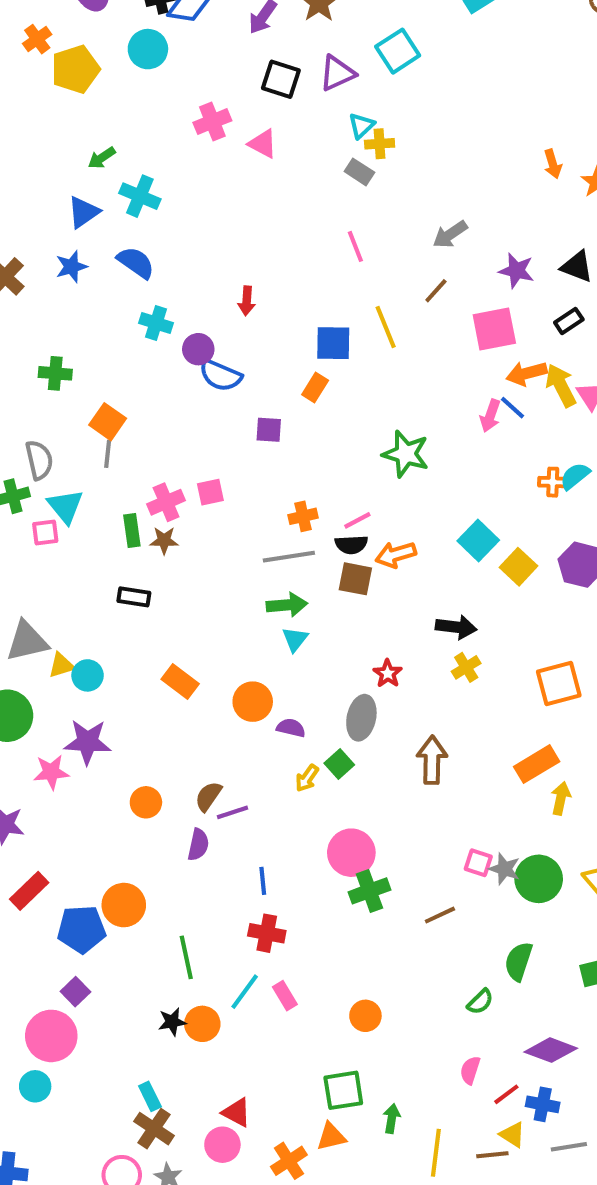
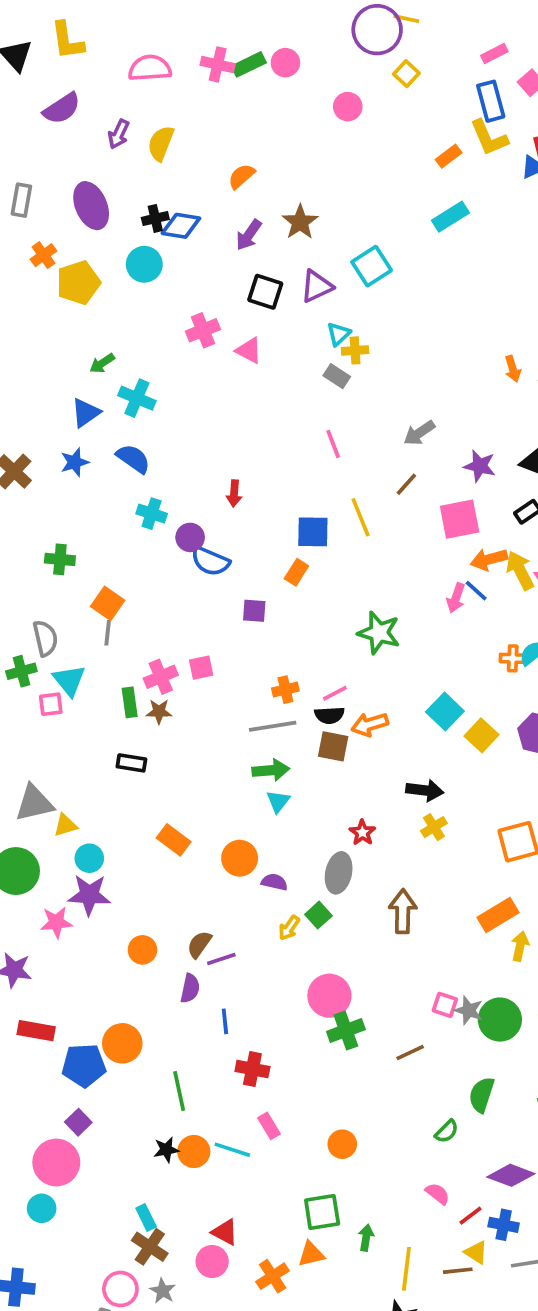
cyan circle: (88, 675) -> (89, 858), moved
blue line: (263, 881) -> (225, 1021), moved
red rectangle: (29, 891) -> (36, 1031), turned 54
cyan line: (245, 992) -> (232, 1150), moved, turned 72
pink semicircle: (470, 1070) -> (438, 1194), turned 110

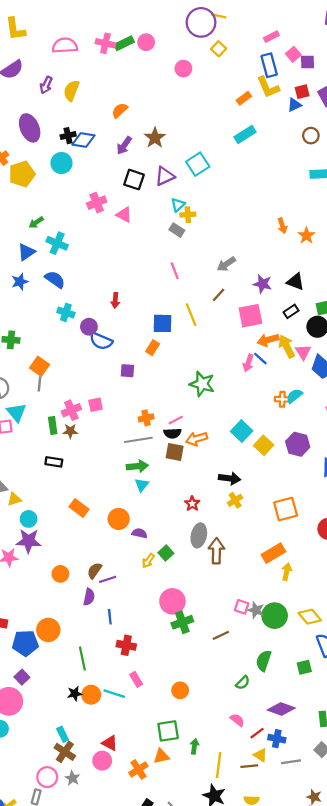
gray ellipse: (339, 873) -> (199, 535), moved

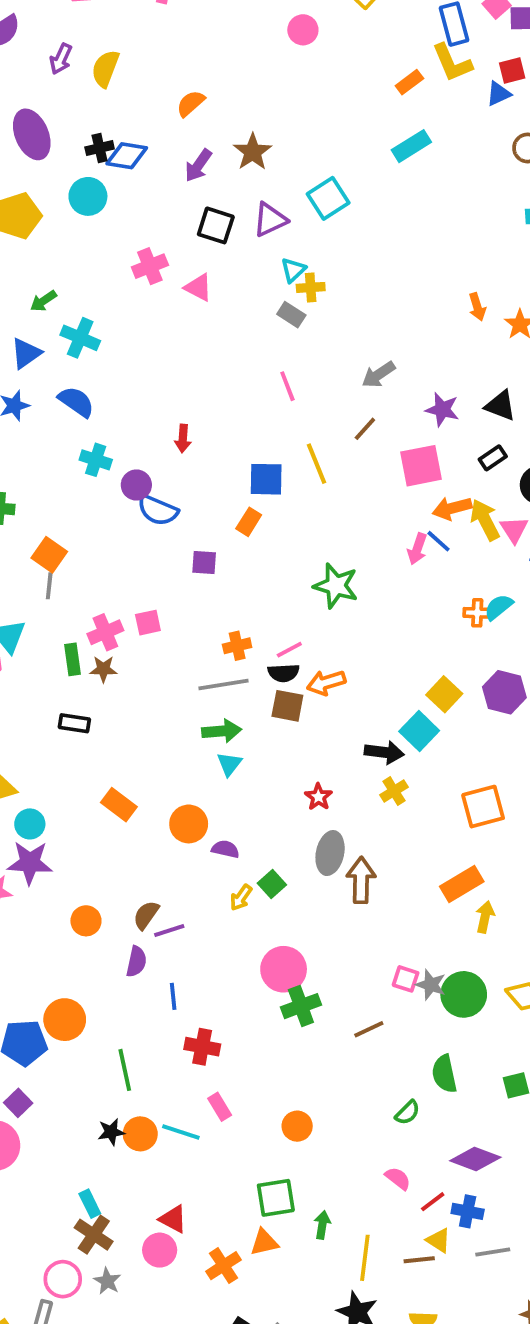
cyan square: (242, 431) -> (419, 731), moved
green semicircle: (264, 661) -> (444, 1074), turned -30

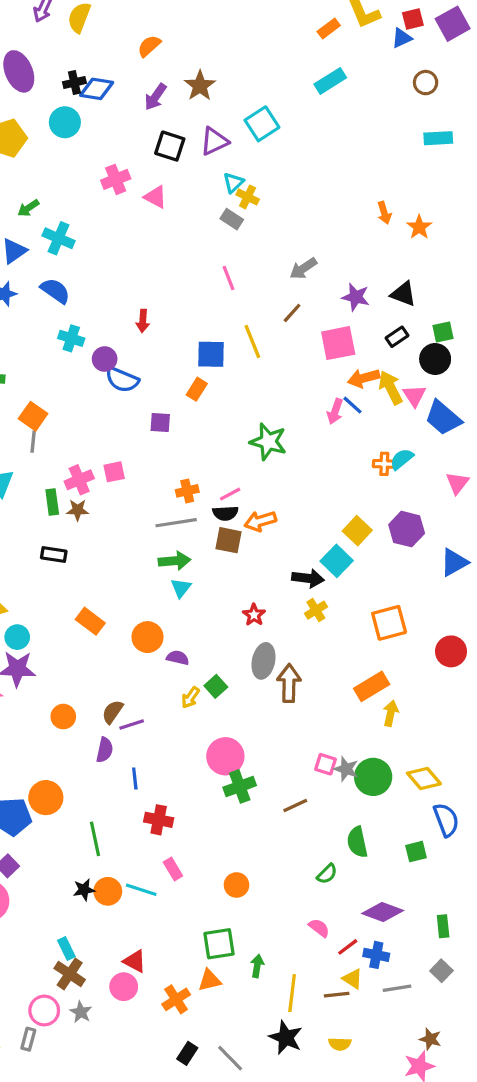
yellow cross: (311, 287) -> (248, 197), turned 30

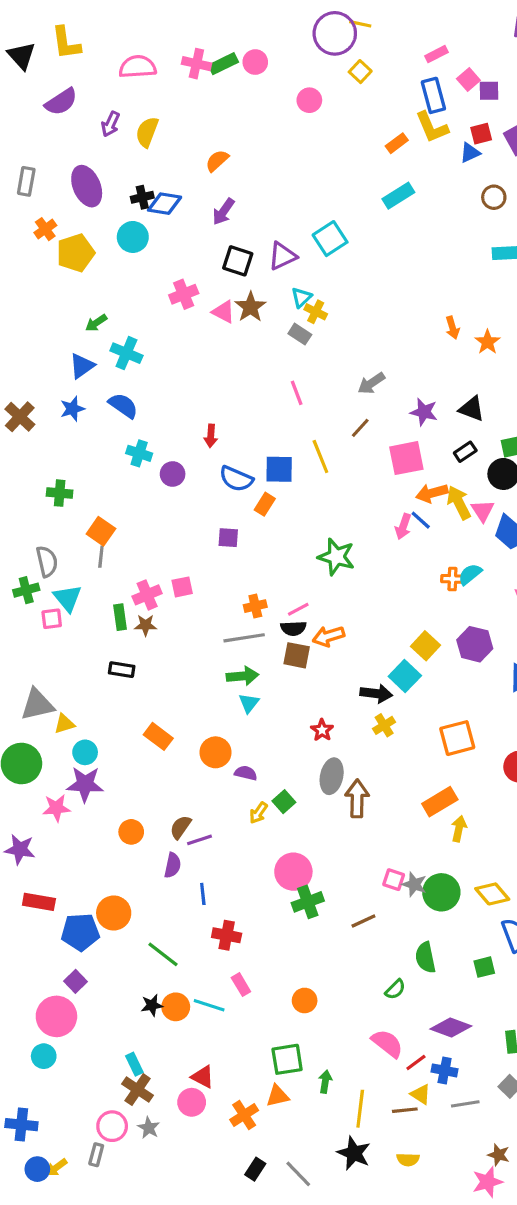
brown star: (200, 86) -> (250, 307), moved
blue semicircle: (122, 380) -> (236, 479), moved
green line: (95, 839) -> (163, 954), turned -40
pink semicircle: (319, 928) -> (387, 1043), size x1.5

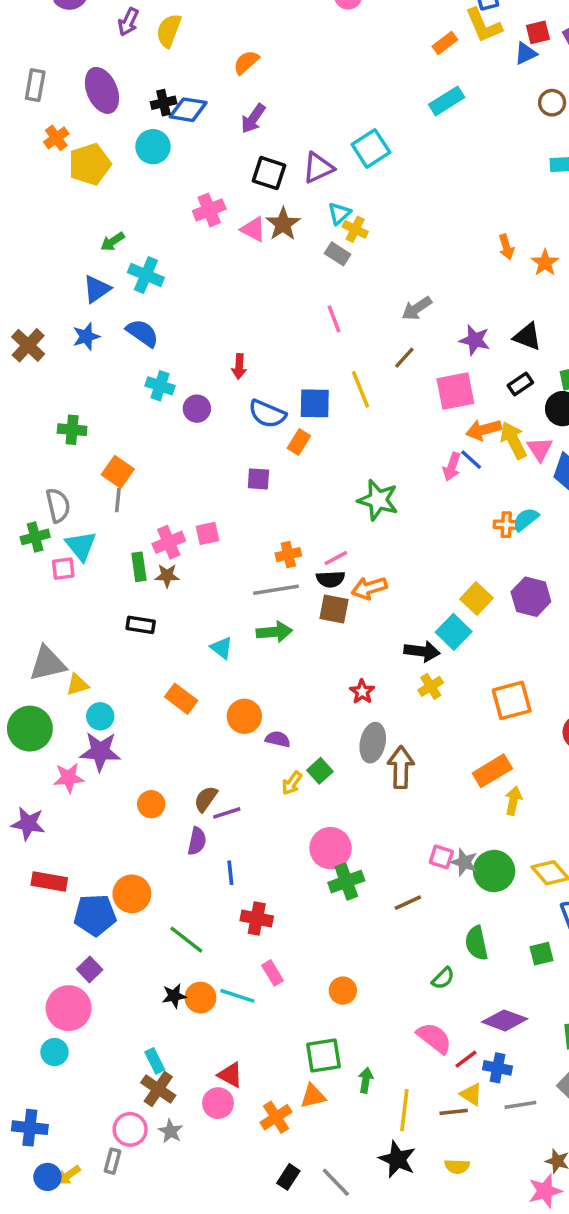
cyan triangle: (249, 703) -> (222, 648), moved, turned -30

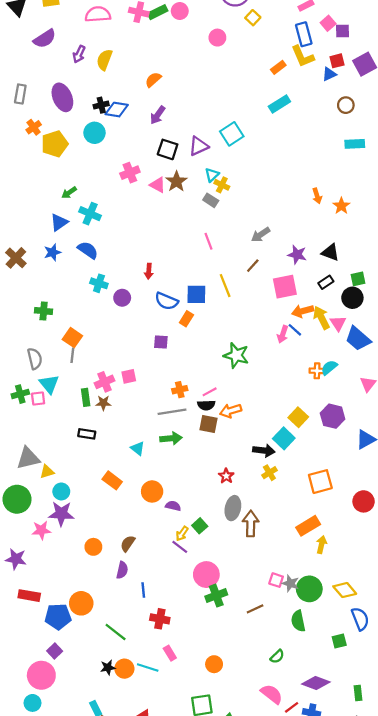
green cross: (35, 537) -> (20, 394), moved
purple line: (227, 813) -> (180, 547), moved, turned 56
green semicircle: (476, 943) -> (298, 621), moved

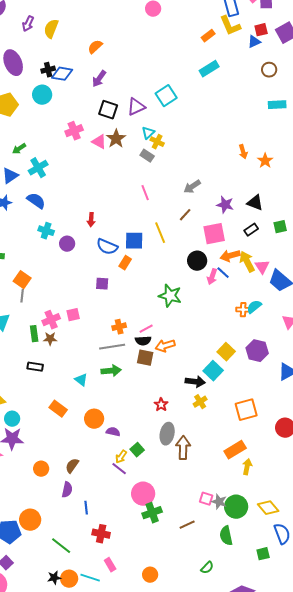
cyan cross: (90, 214) -> (38, 168), turned 36
black circle: (352, 298) -> (197, 261), moved

